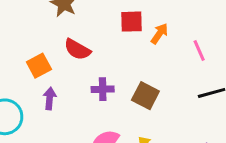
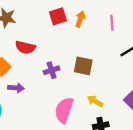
pink line: (199, 50) -> (112, 23), turned 35
purple arrow: (50, 98) -> (16, 88), turned 105

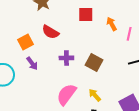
orange arrow: (80, 19) -> (112, 24), moved, turned -64
purple arrow: (16, 88) -> (32, 63), turned 32

